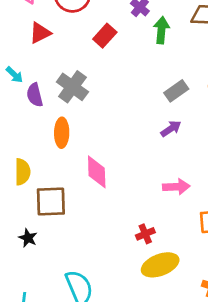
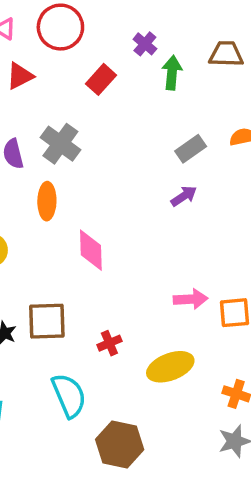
pink arrow: (176, 187) -> (191, 299), moved
brown square: (51, 201) -> (47, 321), moved
red cross: (145, 234) -> (109, 343), moved

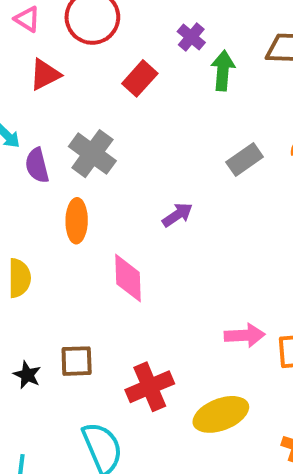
purple arrow: (184, 196) -> (177, 215), moved
brown square: (47, 321) -> (77, 361), size x0.7
red cross: (109, 343) -> (150, 387), size x1.6

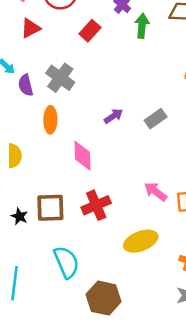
gray rectangle: (245, 160) -> (156, 119), moved
pink arrow: (245, 335) -> (156, 192), turned -140
brown square: (77, 361) -> (50, 208), size x1.4
red cross: (150, 387) -> (96, 205), moved

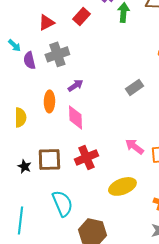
red triangle: (31, 28) -> (46, 22), moved
gray cross: (60, 78) -> (57, 54), turned 35
purple arrow: (113, 116) -> (75, 85), moved
orange ellipse: (50, 120) -> (49, 101), moved

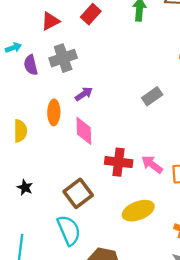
cyan arrow: (14, 45) -> (13, 48), turned -64
red cross: (86, 157) -> (119, 162), moved, turned 30
brown square: (49, 159) -> (78, 193), moved, turned -35

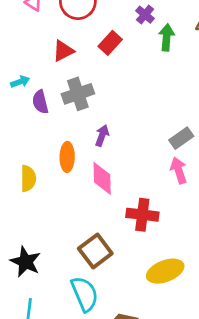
purple arrow: (84, 94) -> (102, 135), turned -36
pink arrow: (152, 164) -> (179, 170), moved, turned 35
black star: (25, 188) -> (26, 262), moved, size x1.6

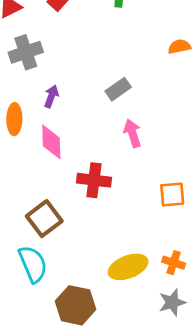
gray rectangle: (181, 138) -> (118, 89), moved
yellow ellipse: (165, 271) -> (128, 267), moved

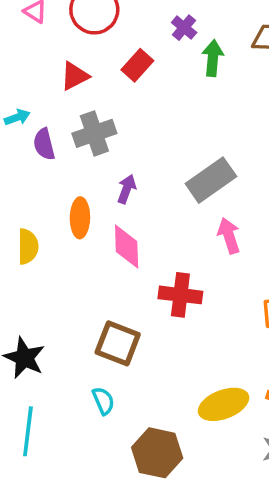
gray rectangle: (118, 89) -> (211, 180), size x1.5
brown square: (44, 219) -> (118, 343), turned -32
cyan semicircle: (33, 264) -> (103, 401), size x0.6

